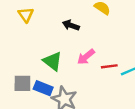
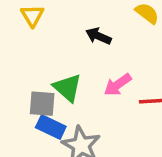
gray square: (22, 83) -> (42, 104), moved

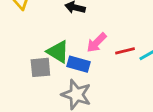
blue rectangle: (51, 127) -> (79, 64), moved

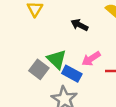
gray square: (40, 67) -> (39, 69), turned 30

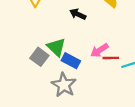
pink arrow: (91, 59) -> (99, 50), moved

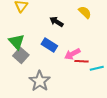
green triangle: (56, 47) -> (17, 42), moved
blue rectangle: (71, 61) -> (49, 45), moved

